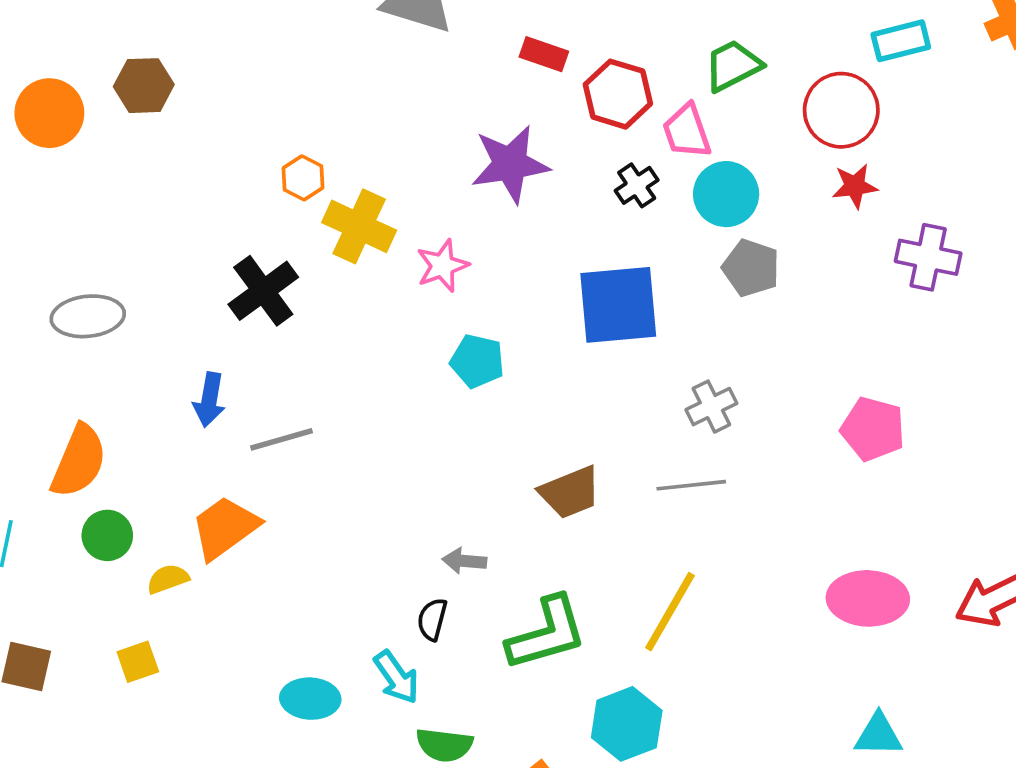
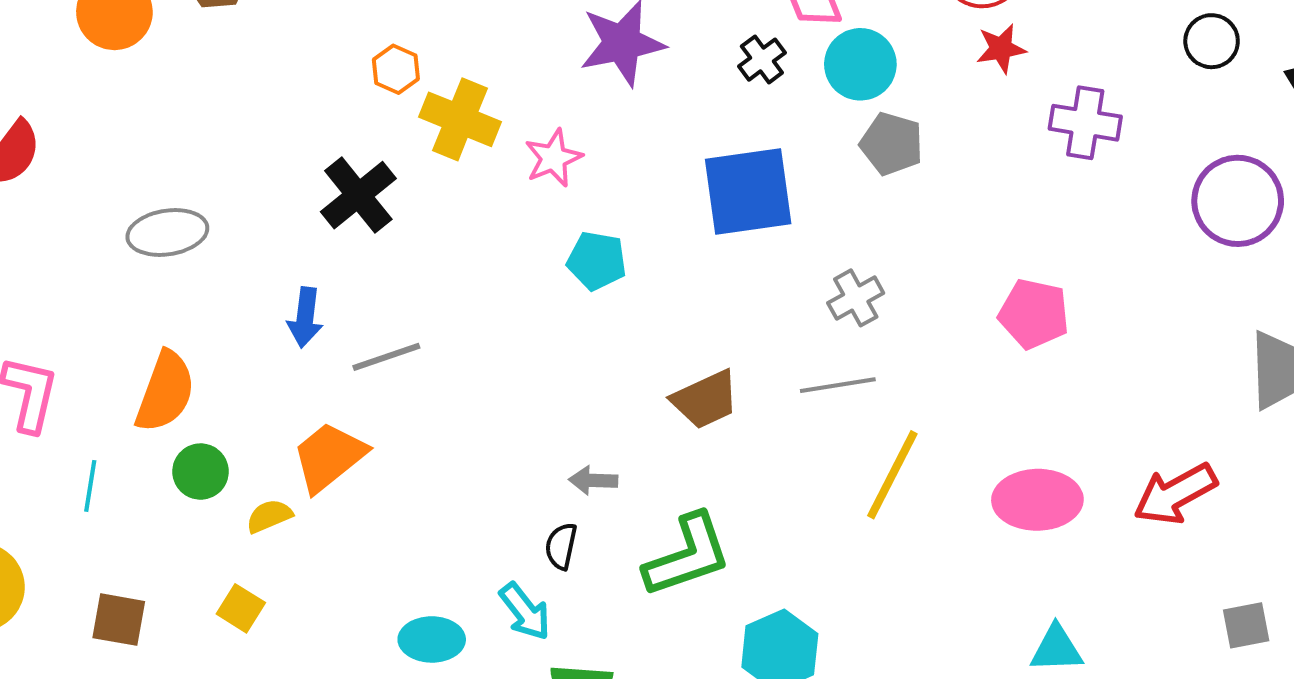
yellow line: (670, 612) -> (892, 475), moved
yellow square: (138, 662) -> (241, 608), turned -36

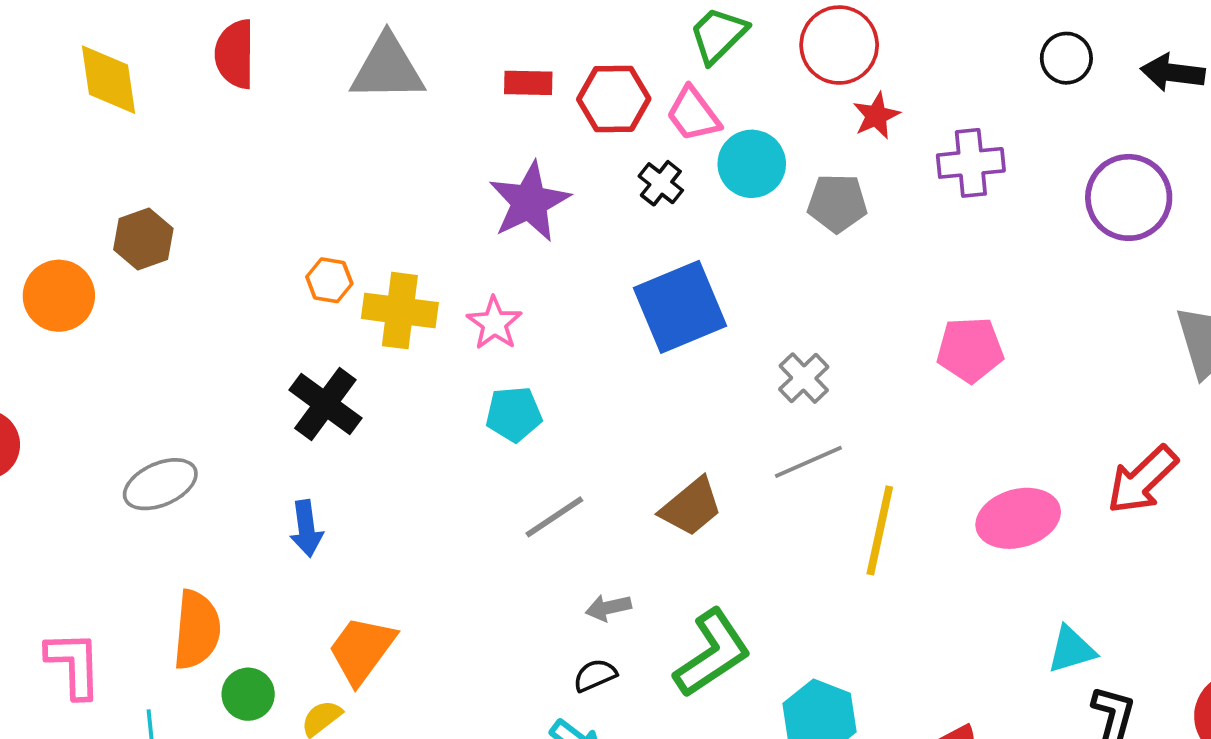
gray pentagon: (892, 144) -> (837, 203), moved
cyan pentagon: (597, 261) -> (514, 414), moved
gray line: (386, 357) -> (554, 517), moved
black semicircle: (561, 546) -> (595, 675), turned 69

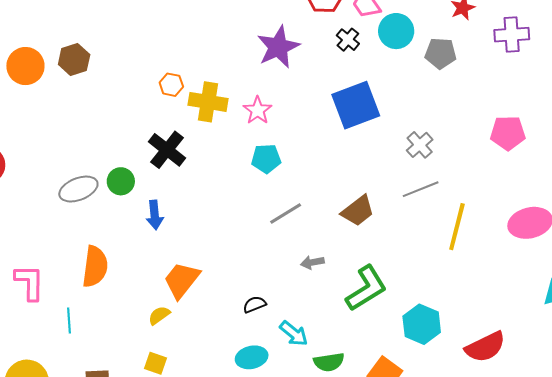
orange circle: (59, 296) -> (25, 66), moved
black semicircle: (595, 675) -> (255, 304), moved
green circle: (248, 694) -> (121, 181), moved

